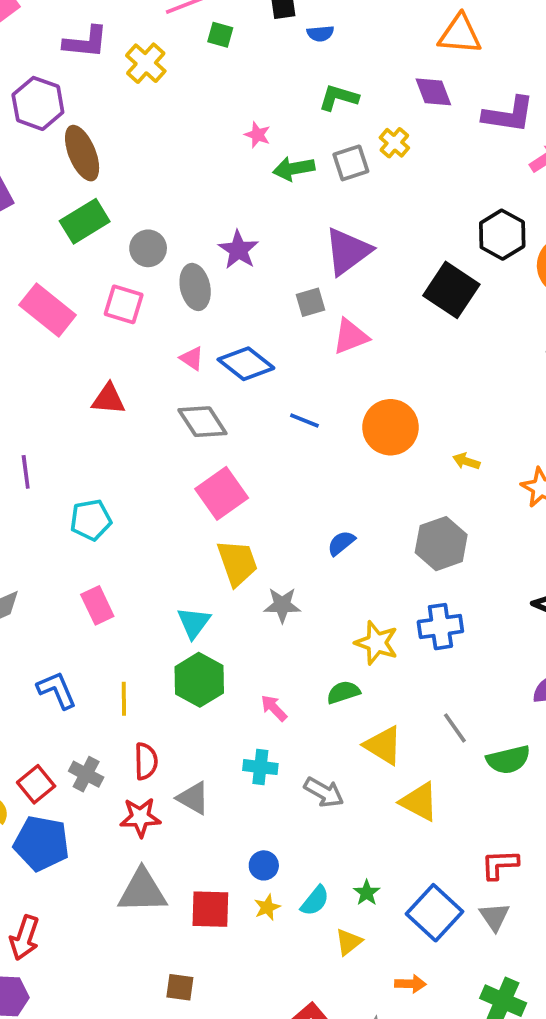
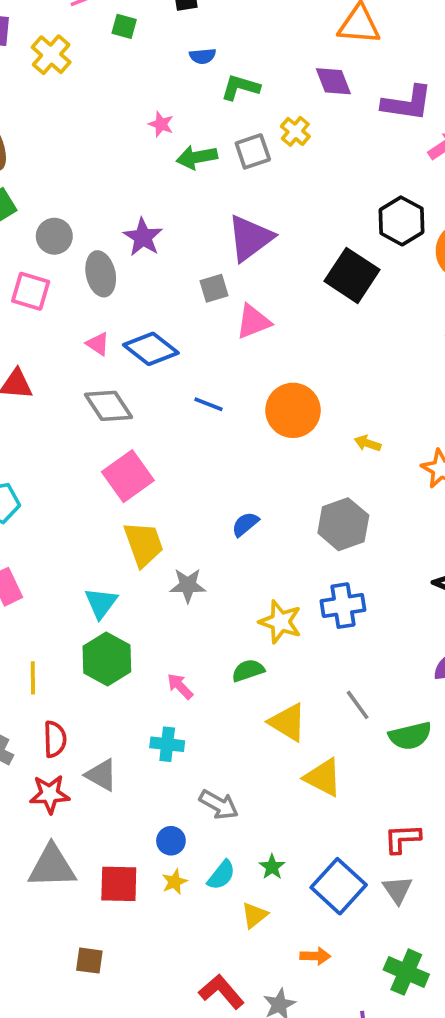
blue semicircle: (320, 33) -> (203, 56), moved
gray arrow: (324, 792) -> (219, 805), moved

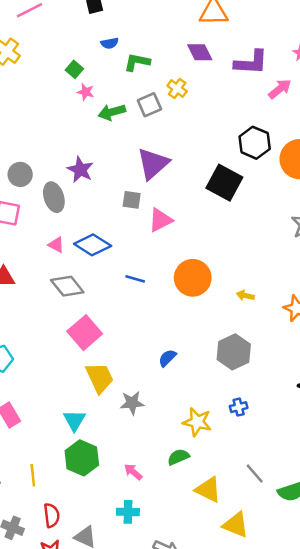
green square: (124, 26) -> (74, 69), moved, turned 30
gray square: (214, 288) -> (132, 200), turned 30
blue cross: (343, 606) -> (239, 407), size x0.6

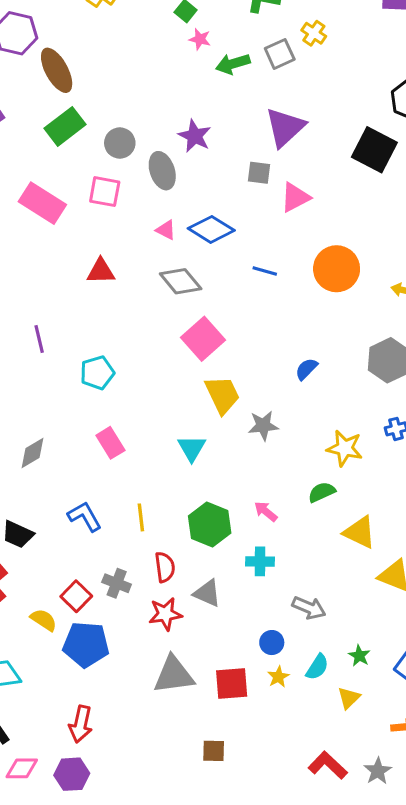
green hexagon: (82, 458) -> (210, 525), moved

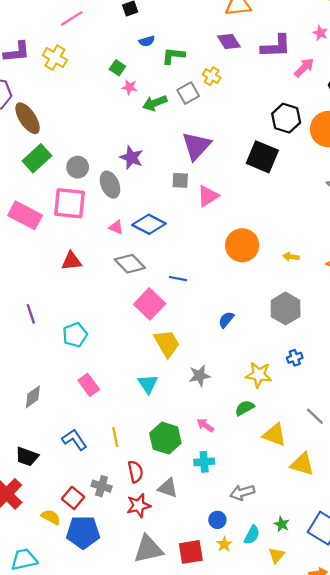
pink square: (105, 192) -> (70, 203), size x1.4
blue line: (265, 271) -> (178, 279), moved
gray star: (263, 426) -> (199, 376), moved
gray arrow: (309, 608) -> (242, 492), turned 145

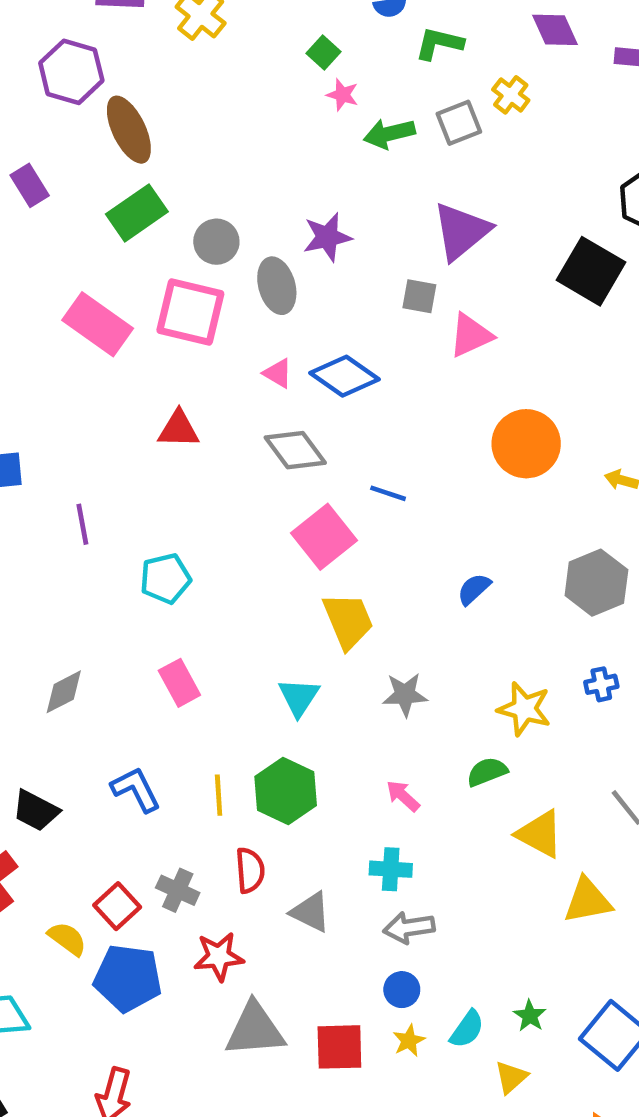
purple star: (131, 158) -> (327, 237), turned 30
green hexagon: (165, 438) -> (286, 791), moved
yellow triangle: (302, 464) -> (588, 901), turned -35
gray arrow: (242, 492) -> (409, 928), moved
red star: (139, 506) -> (219, 957), moved

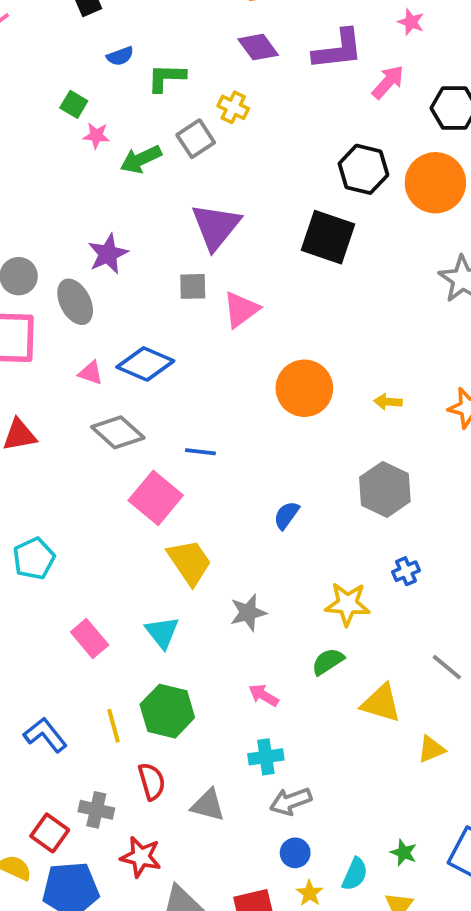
pink rectangle: (179, 683) -> (90, 639), moved
yellow triangle: (588, 901) -> (431, 749), size x0.7
red star: (219, 957) -> (141, 857), turned 30

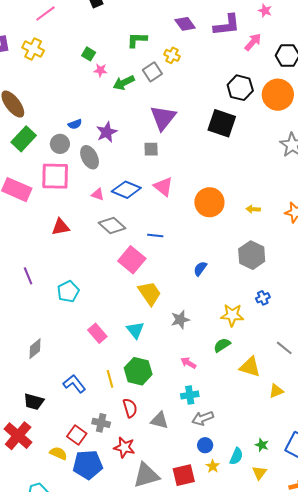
blue semicircle: (120, 56) -> (75, 124), moved
pink triangle: (241, 310) -> (163, 187), moved, turned -45

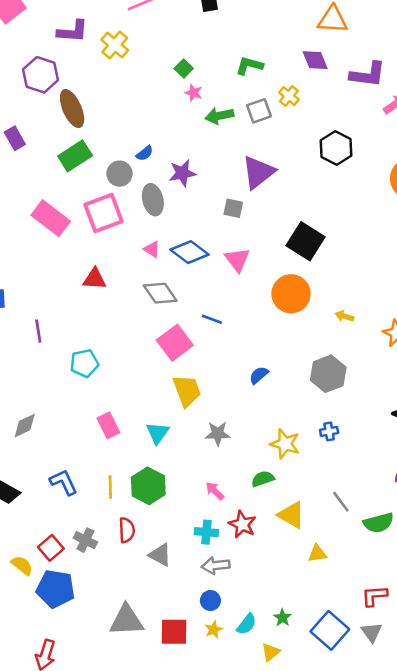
black hexagon: (240, 88) -> (336, 148), moved
black square: (222, 123) -> (305, 241), moved
blue semicircle: (75, 124) -> (145, 153), turned -32
pink square: (55, 176) -> (103, 213), turned -36
red star: (124, 447) -> (242, 524), moved

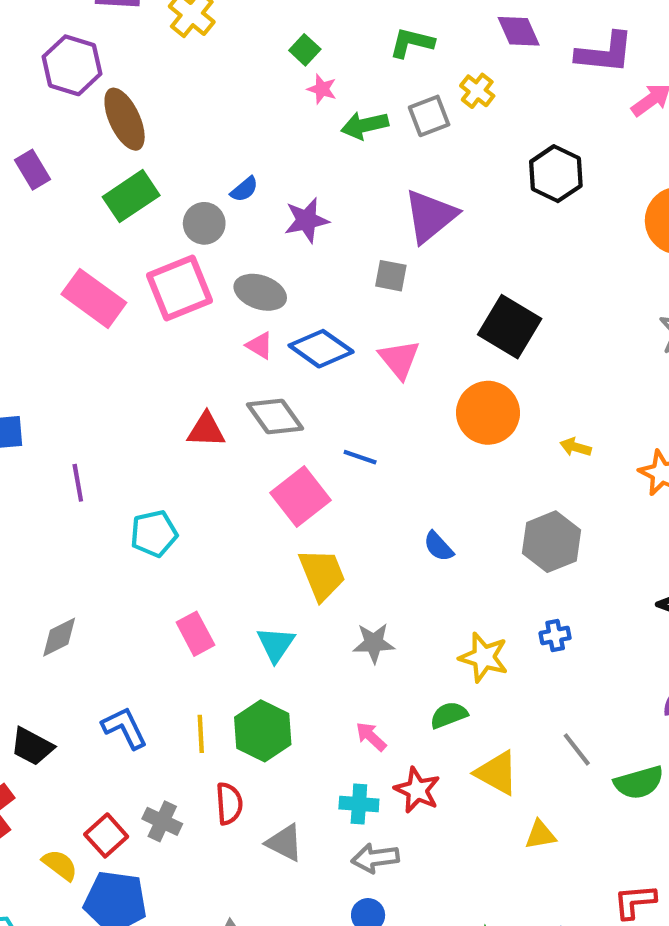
gray ellipse: (153, 200) -> (260, 292), moved, turned -56
red triangle: (95, 279) -> (206, 430), moved
blue semicircle: (259, 375) -> (438, 546), turned -90

